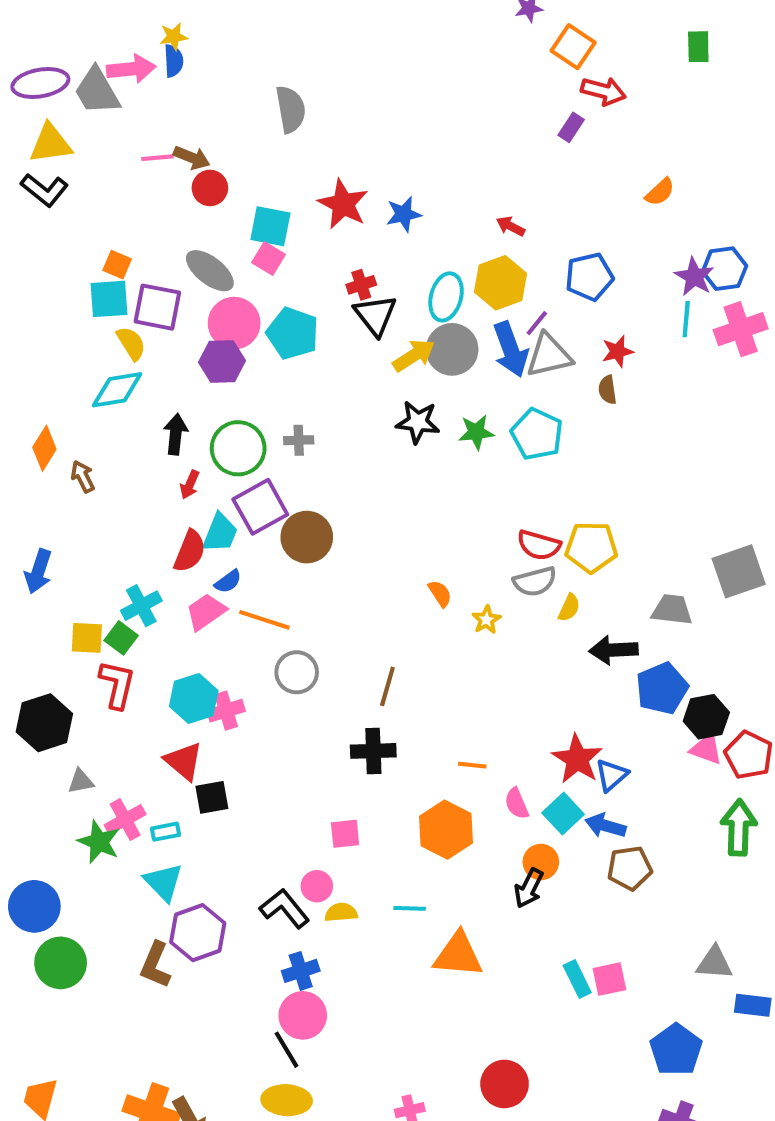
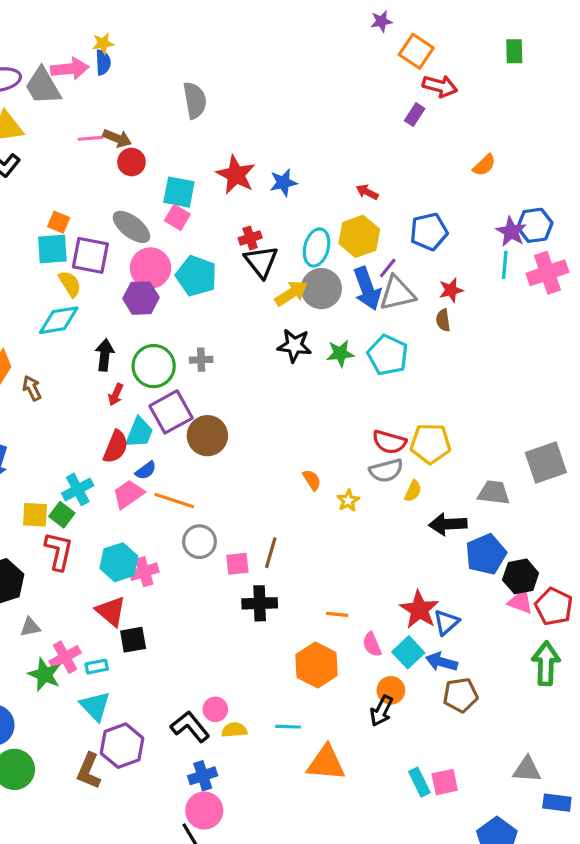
pink square: (345, 834) -> (237, 564), moved

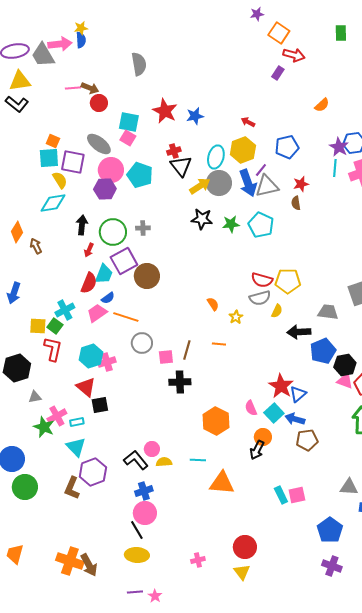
orange line: (337, 614) -> (219, 344), moved

